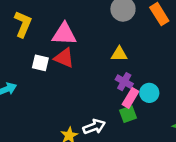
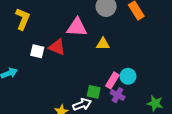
pink triangle: (64, 34) -> (77, 27), moved
purple cross: (124, 82) -> (118, 95), moved
green square: (128, 114) -> (94, 92), moved, turned 32

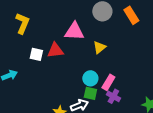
yellow triangle: (103, 44) -> (99, 47), turned -40
red triangle: (57, 47) -> (55, 50), turned -30
cyan circle: (128, 76) -> (90, 78), moved

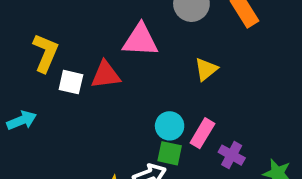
yellow L-shape: (22, 23) -> (45, 53), moved
yellow triangle: (99, 47) -> (206, 69), moved
purple cross: (113, 96) -> (232, 155), moved

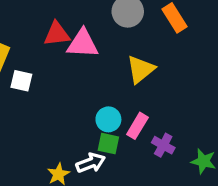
yellow triangle: (206, 69) -> (141, 69), size x1.4
red triangle: (106, 75) -> (57, 34), moved

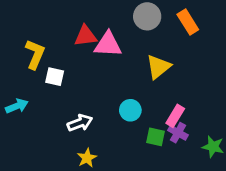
pink rectangle: (137, 126) -> (175, 116), moved
green square: (108, 144) -> (156, 137), moved
white arrow: (91, 163) -> (80, 123), moved

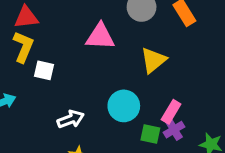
red triangle: (85, 36) -> (26, 17), moved
cyan circle: (130, 110) -> (124, 106), size x1.4
purple cross: (178, 133) -> (174, 130), turned 30

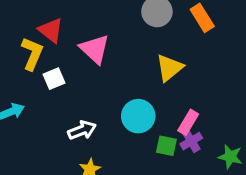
red triangle: (26, 17) -> (51, 30), moved, turned 45
pink triangle: (100, 36) -> (95, 49), moved, turned 40
white square: (44, 70) -> (54, 79), turned -36

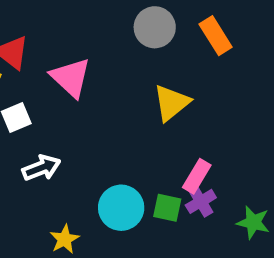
cyan circle: (138, 116) -> (121, 208), moved
white arrow: (82, 130) -> (41, 168), moved

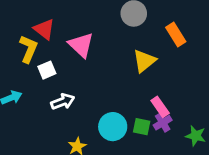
orange rectangle: (216, 36) -> (176, 34), moved
pink rectangle: (197, 176) -> (160, 107), turned -66

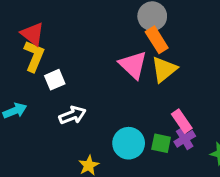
red triangle: (44, 29) -> (33, 34), moved
orange rectangle: (176, 34) -> (157, 40), moved
pink triangle: (81, 45) -> (133, 65), moved

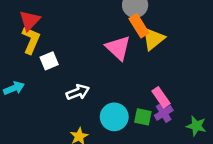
red triangle: (33, 34) -> (30, 21), turned 35
yellow triangle: (164, 69) -> (153, 39), moved
white arrow: (72, 115) -> (78, 92), moved

